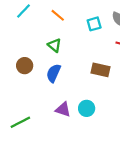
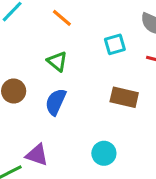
cyan square: (94, 24) -> (115, 44), moved
purple triangle: (63, 109) -> (37, 155), moved

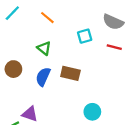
brown rectangle: (124, 97) -> (70, 73), moved
cyan circle: (104, 153) -> (92, 112), moved

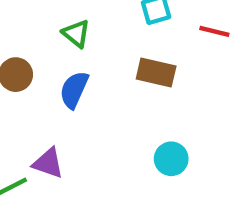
brown rectangle: (70, 73) -> (156, 72), moved

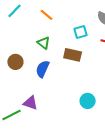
brown rectangle: (156, 72) -> (73, 55), moved

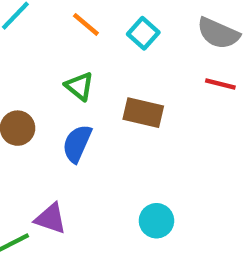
cyan square: (81, 32) -> (143, 33), moved, turned -32
cyan circle: (88, 101) -> (156, 221), moved

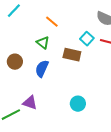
orange line: (86, 24) -> (52, 22), moved
cyan square: (143, 33) -> (87, 39), moved

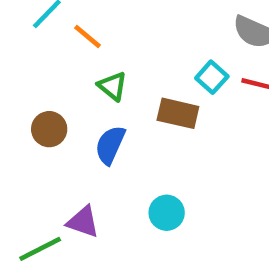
orange line: (52, 22) -> (88, 37), moved
cyan circle: (78, 104) -> (167, 213), moved

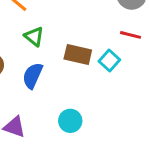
cyan square: (212, 77) -> (109, 61), moved

